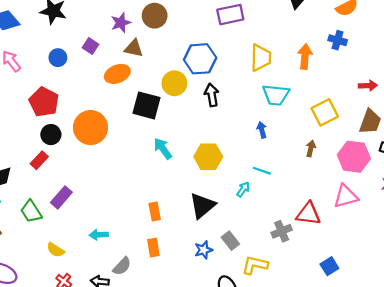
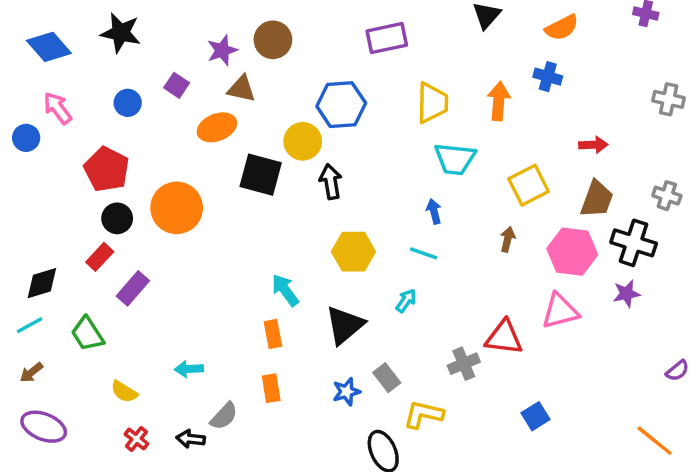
black arrow: (212, 95) -> (331, 182), moved
cyan arrow: (163, 149) -> (285, 290), moved
cyan line: (262, 171) -> (423, 253), moved
purple rectangle: (61, 197) -> (133, 288), moved

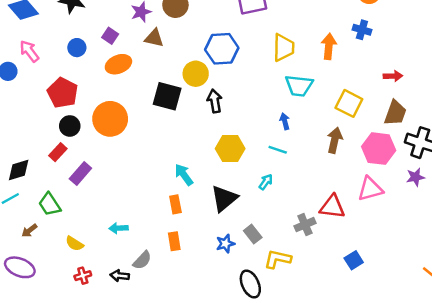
orange ellipse: (217, 127) -> (118, 64), moved
yellow square: (529, 185) -> (349, 103), turned -36
brown arrow: (508, 239) -> (335, 140), size x1.5
brown arrow: (31, 372) -> (29, 231), moved
red cross: (136, 439) -> (83, 276), turned 35

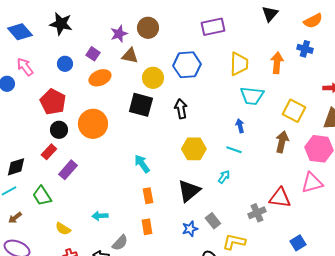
yellow circle: (196, 74) -> (153, 78), moved
cyan arrow: (184, 175) -> (142, 164), moved
brown arrow: (29, 231) -> (15, 218), moved

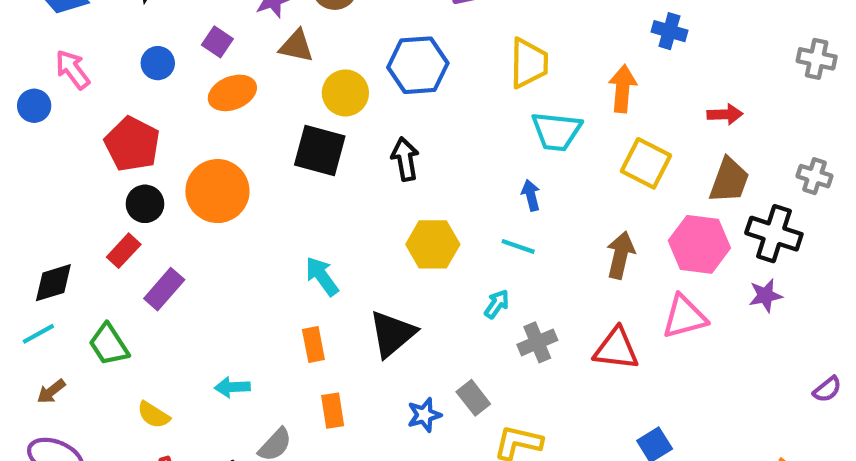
orange arrow: (277, 63) -> (623, 89), moved
brown arrow: (282, 142) -> (620, 255), moved
black triangle: (189, 191) -> (392, 334), moved
orange rectangle: (148, 196) -> (313, 345), moved
gray cross: (257, 213) -> (537, 342), moved

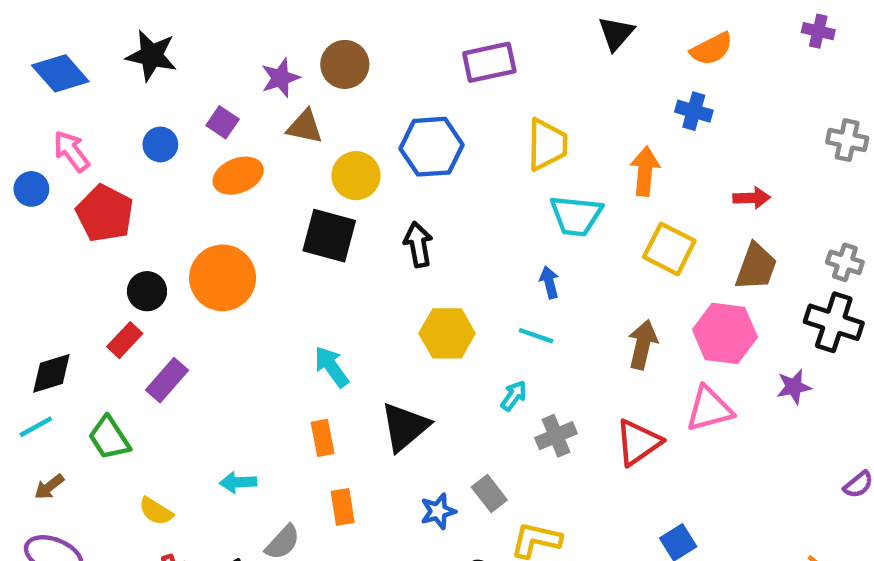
red pentagon: (132, 144) -> (105, 213), moved
black cross: (774, 234) -> (834, 322), moved
red triangle: (616, 349) -> (638, 442), turned -42

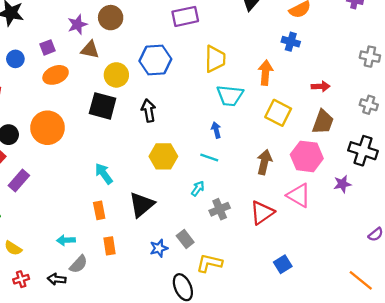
purple square: (223, 122) -> (48, 47), turned 35
gray cross: (845, 262) -> (369, 105), moved
pink triangle: (709, 409) -> (299, 195), turned 45
cyan arrow: (238, 482) -> (66, 240), moved

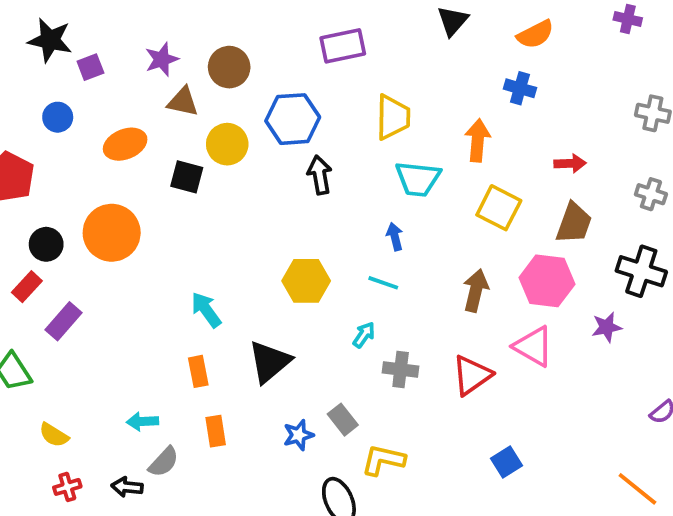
brown circle: (111, 18) -> (229, 67), moved
purple square: (48, 47) -> (90, 67), moved
black square: (103, 106) -> (187, 177), moved, size x0.7
black arrow: (148, 111) -> (320, 175), moved
gray cross: (220, 209) -> (401, 369), turned 30

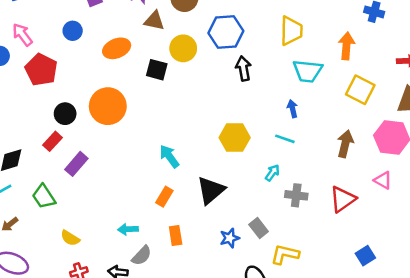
pink triangle: (533, 346) -> (383, 180), size x0.7
orange rectangle: (198, 371) -> (164, 197), turned 42

